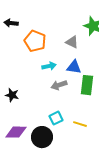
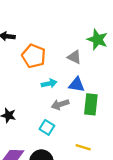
cyan square: (56, 118) -> (47, 127), moved, turned -32

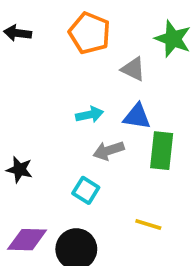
orange pentagon: (34, 56) -> (90, 33), moved

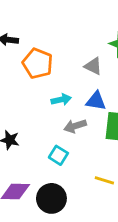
orange pentagon: (90, 33) -> (38, 63), moved

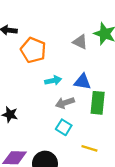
gray triangle: (93, 66) -> (80, 42), moved
cyan square: (58, 155) -> (64, 127), moved

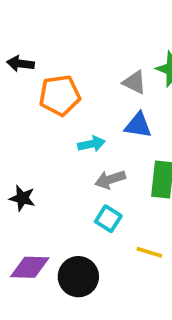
orange pentagon: (33, 50) -> (60, 95), turned -30
blue triangle: (82, 82) -> (138, 125), moved

